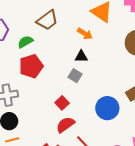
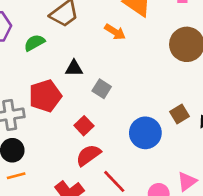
black triangle: (81, 56) -> (74, 68), moved
red pentagon: (31, 66) -> (45, 96), moved

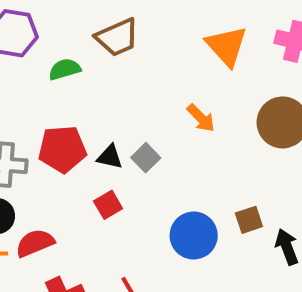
orange arrow: (115, 32) -> (201, 118), moved
black triangle: (74, 68) -> (110, 157), moved
red semicircle: (88, 155) -> (35, 243), moved

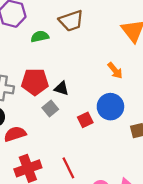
gray square: (146, 158) -> (50, 108), moved
red square: (108, 205) -> (85, 120), moved
blue circle: (194, 236) -> (110, 107), moved

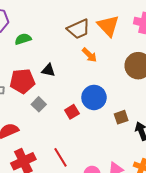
brown trapezoid: (71, 21) -> (79, 29), moved
orange arrow: (115, 70) -> (89, 55), moved
black triangle: (61, 88) -> (48, 70), moved

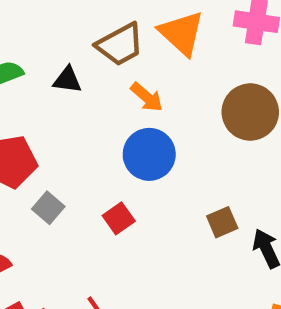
black triangle: (48, 70) -> (67, 80), moved
blue circle: (94, 97) -> (149, 154), moved

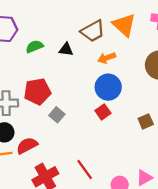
orange arrow: (147, 97) -> (107, 58), turned 120
red square: (119, 218) -> (103, 112), moved

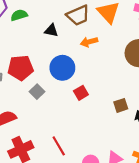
green semicircle: (35, 47) -> (19, 15), moved
blue circle: (108, 87) -> (62, 68), moved

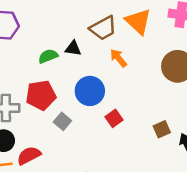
green semicircle: (19, 15) -> (48, 56), moved
orange arrow: (89, 42) -> (118, 58), turned 70

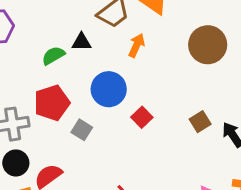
orange arrow: (118, 58) -> (137, 45), turned 72

